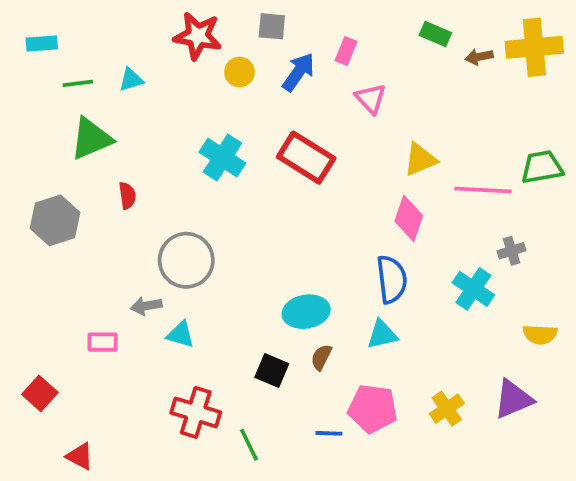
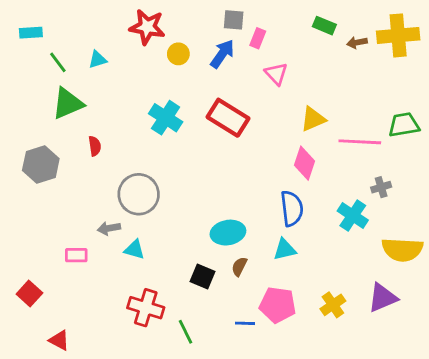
gray square: (272, 26) -> (234, 20), moved
green line: (78, 83) -> (58, 62), turned 60
yellow semicircle: (540, 334) -> (402, 250), size x1.6

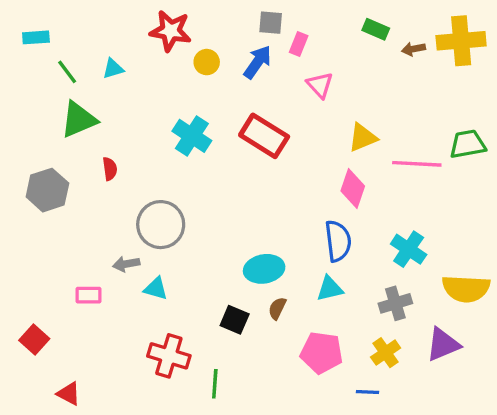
gray cross: (381, 187) -> (395, 303), moved, size x1.4
blue line: (245, 323) -> (368, 392), moved
green line: (185, 332) -> (215, 384), turned 30

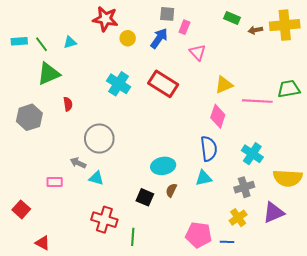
cyan rectangle: (36, 37) -> (19, 41), moved
gray arrow: (126, 264) -> (78, 163), turned 35
pink pentagon: (322, 353) -> (199, 235), moved

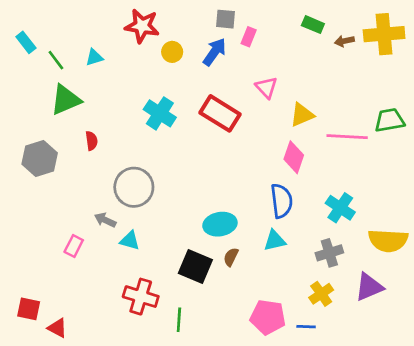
cyan rectangle: (19, 41) -> (26, 42), moved, turned 56
pink triangle: (198, 52) -> (266, 87), moved
pink rectangle: (55, 182) -> (74, 246), turned -63
black square: (145, 197) -> (195, 266), size x1.4
red square: (21, 209) -> (29, 309), moved, turned -30

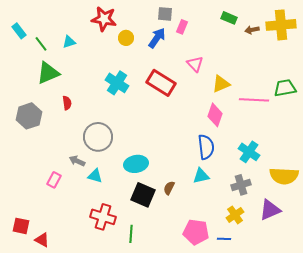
cyan ellipse: (220, 224) -> (136, 164), moved

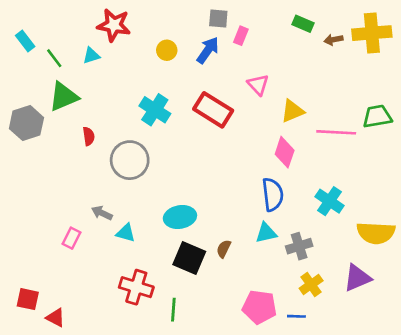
red star: (104, 19) -> (114, 25), moved
gray hexagon: (29, 116) -> (26, 123), moved
gray circle: (98, 137) -> (130, 160), moved
gray cross: (241, 185) -> (299, 246), moved

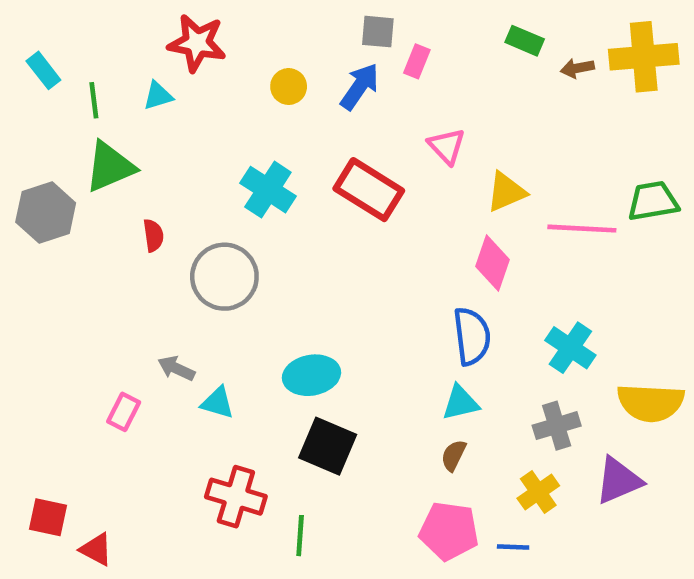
green line: (54, 58) -> (94, 100), turned 30
gray cross: (299, 246) -> (557, 426), moved
brown semicircle: (224, 249) -> (454, 455), moved

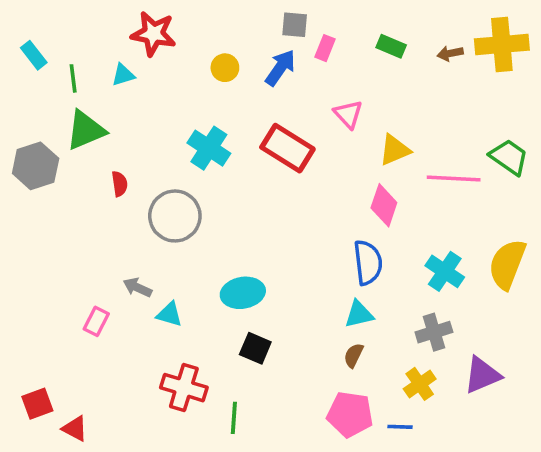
green rectangle: (525, 41) -> (391, 46), moved
green trapezoid: (653, 201) -> (509, 157), turned 45
yellow semicircle: (651, 403) -> (507, 264), moved, turned 108
black square: (328, 446) -> (255, 348), size x0.7
red square: (48, 517) -> (37, 404), turned -32

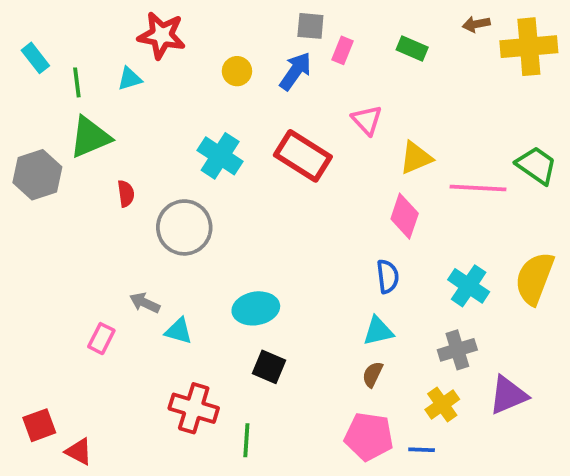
brown arrow: (450, 53) -> (476, 24), moved
blue semicircle: (368, 262) -> (388, 276), size x0.7

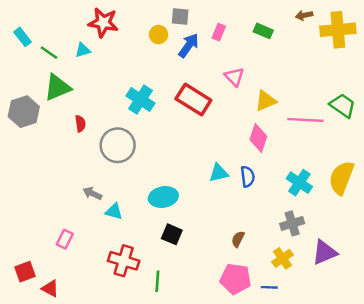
gray square: (310, 26) -> (180, 16), moved
yellow circle: (237, 71) -> (159, 35), moved
green line: (77, 82) -> (49, 53), turned -48
cyan triangle: (378, 331) -> (219, 173), moved
pink rectangle: (101, 339) -> (65, 239), moved

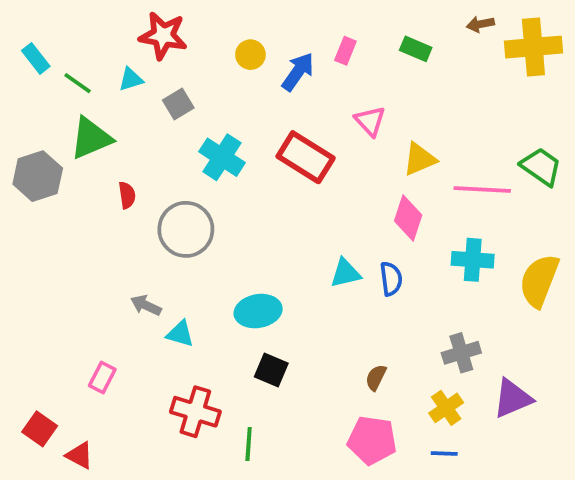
gray square: (180, 16) -> (178, 104), moved, turned -36
cyan cross: (299, 183) -> (473, 260), moved, turned -30
red square: (25, 272) -> (40, 429), turned -35
blue line: (269, 287) -> (444, 454), moved

